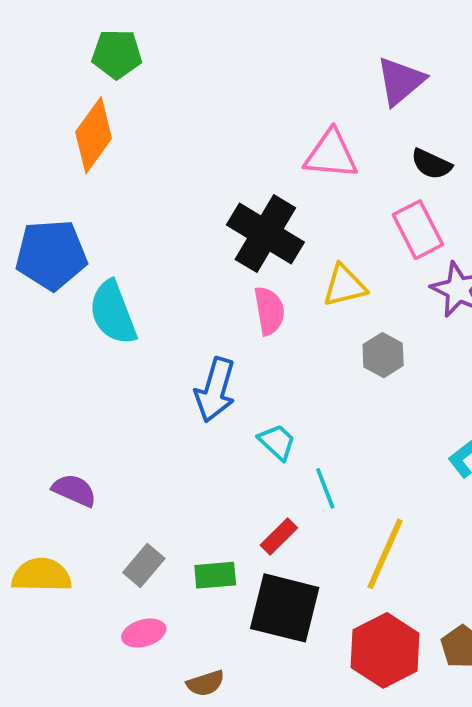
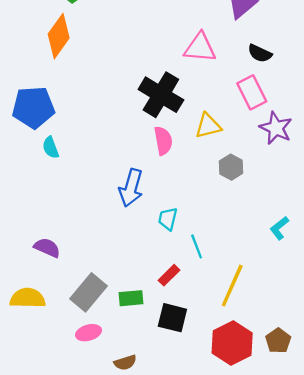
cyan semicircle: (113, 313) -> (51, 148), moved, size x0.6
cyan trapezoid: (277, 442) -> (168, 219), turned -120
gray rectangle: (144, 565) -> (89, 292), size x1.5
black square: (285, 608) -> (172, 318), size x0.7

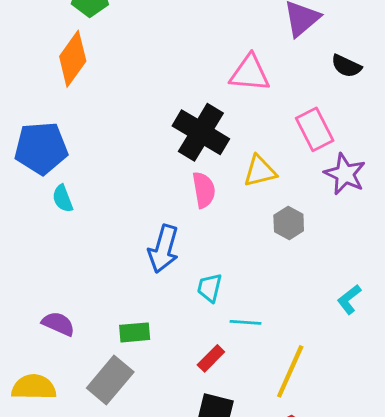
black semicircle: (260, 53) -> (346, 66), moved
cyan line: (197, 246) -> (246, 322), turned -65
green rectangle: (131, 298) -> (135, 332), moved

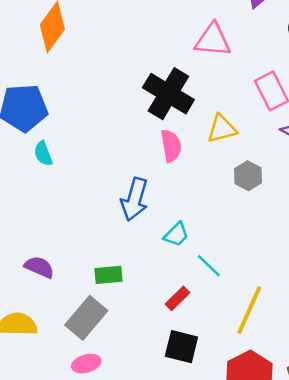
cyan trapezoid: (210, 288) -> (176, 234), turned -148
cyan line: (246, 322) -> (209, 266), turned 40

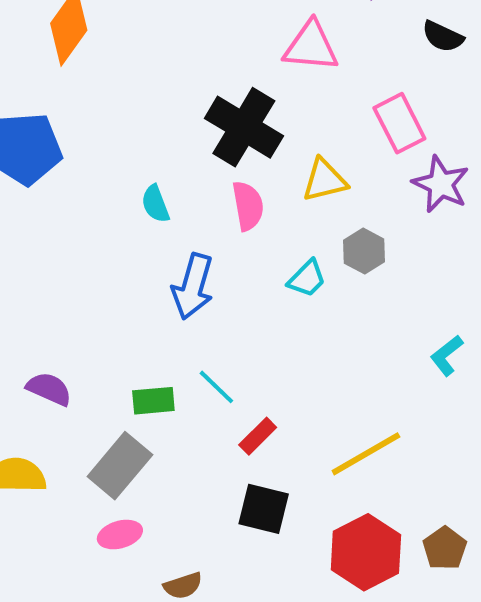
cyan semicircle: (43, 154) -> (155, 204), moved
cyan trapezoid: (176, 234) -> (307, 279), moved
cyan line: (209, 266) -> (216, 387), moved
yellow line: (249, 310) -> (366, 454), turned 36

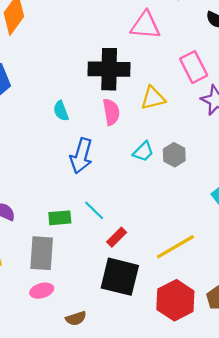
black cross: (244, 127) -> (109, 69), turned -30
gray hexagon: (364, 251) -> (174, 155), moved
gray rectangle: (120, 466) -> (42, 253), turned -36
black square: (264, 509) -> (120, 277), size x1.4

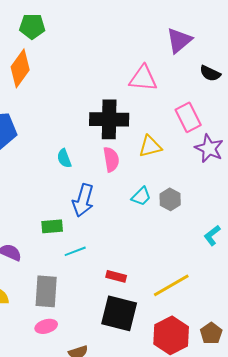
cyan line: (94, 210) -> (75, 251), moved, turned -65
green rectangle: (60, 218) -> (52, 226), moved
red rectangle: (117, 237) -> (116, 276), turned 60

